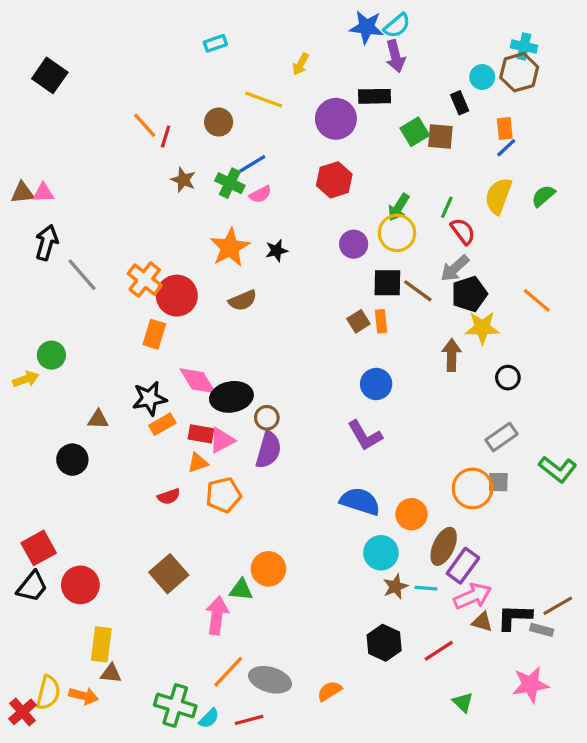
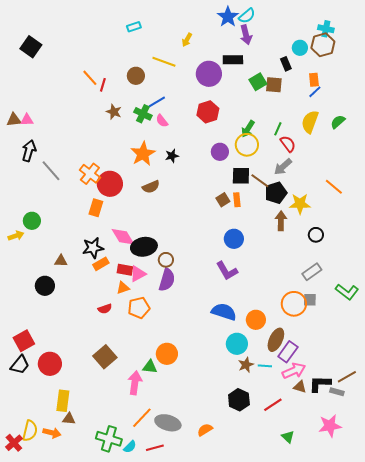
blue star: (366, 27) -> (228, 17), turned 30
pink semicircle: (260, 194) -> (162, 121), turned 80
black pentagon: (469, 294) -> (276, 193), moved

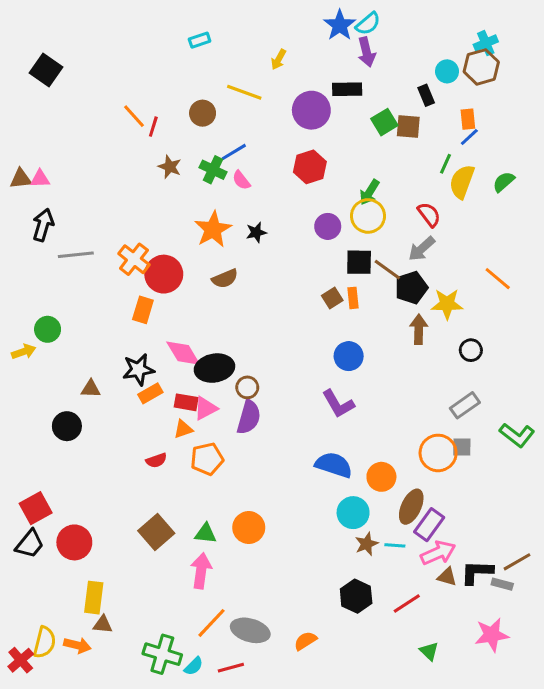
cyan cross: (326, 29) -> (486, 43), turned -35
green line: (278, 129) -> (446, 164), moved
gray line: (51, 171) -> (76, 255), turned -55
green triangle: (150, 367) -> (206, 533), moved

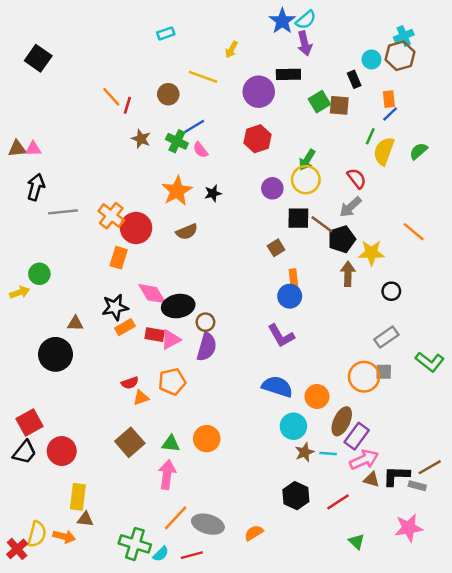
orange rectangle: (353, 298) -> (293, 278), moved
black circle: (67, 426) -> (55, 354), size x1.4
orange triangle: (183, 429) -> (141, 398), moved

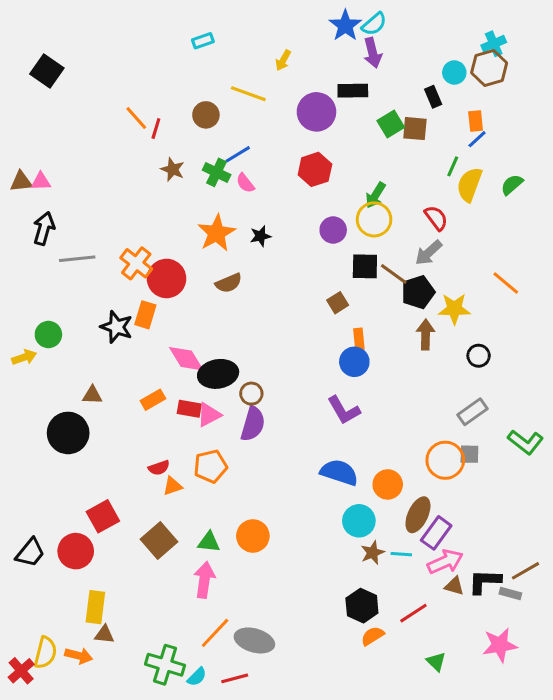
black star: (115, 307) -> (117, 327), moved, turned 30
red square: (29, 423) -> (103, 516), moved
orange semicircle: (254, 533) -> (373, 636), moved

